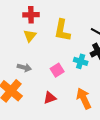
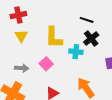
yellow L-shape: (62, 30) -> (54, 38), moved
pink square: (57, 70) -> (46, 64), moved

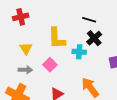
yellow triangle: (21, 36) -> (26, 48), moved

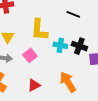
black cross: (94, 38) -> (79, 46), moved, turned -35

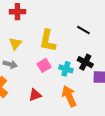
cyan cross: (60, 45) -> (66, 69), moved
pink square: (30, 55) -> (44, 65), moved

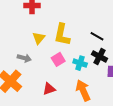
black line: (83, 30) -> (97, 36), moved
yellow triangle: (15, 44) -> (39, 38), moved

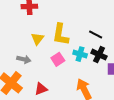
cyan cross: (80, 63) -> (80, 54), moved
red triangle: (49, 89) -> (41, 89), moved

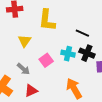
yellow L-shape: (61, 34) -> (47, 20), moved
gray arrow: (24, 59) -> (23, 69), moved, turned 32

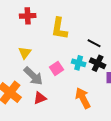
yellow triangle: (25, 41) -> (25, 53), moved
gray arrow: (23, 69) -> (33, 76), size x1.5

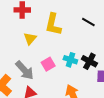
black line: (94, 43) -> (88, 22), moved
yellow triangle: (25, 53) -> (30, 39), moved

